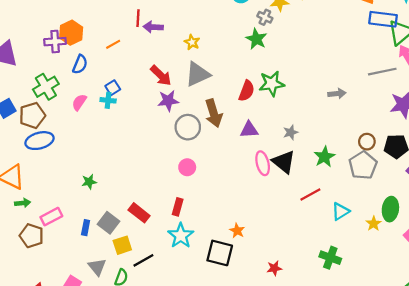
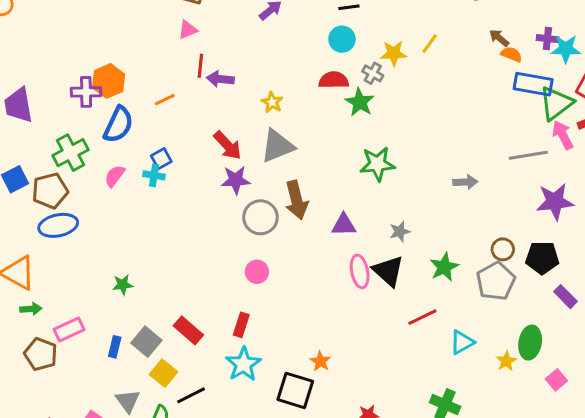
blue semicircle: (80, 64) -> (118, 125), size x1.4
red semicircle: (247, 91) -> (334, 80), moved, turned -115
yellow square: (122, 245) -> (163, 373), turned -36

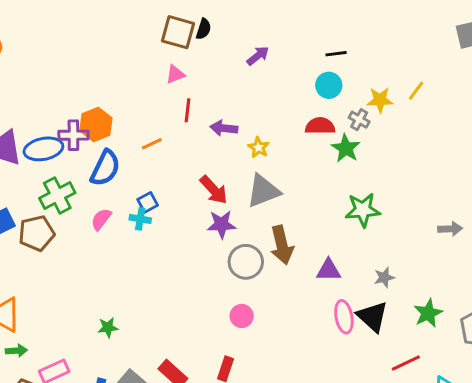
purple arrow: (220, 79) -> (224, 128), moved
blue ellipse: (58, 225) -> (43, 149), moved

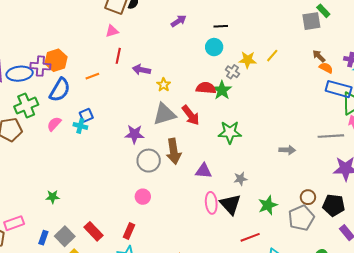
purple arrow: (258, 56) -> (179, 21), moved
red semicircle: (320, 126) -> (206, 88), moved
red arrow: (214, 190) -> (191, 115), moved

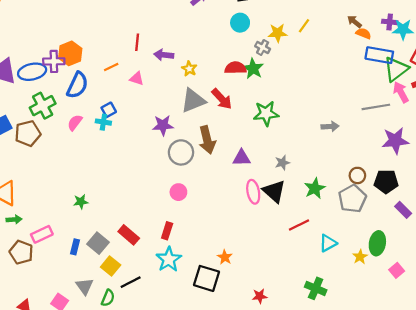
pink triangle: (112, 31) -> (137, 79), moved, turned 40

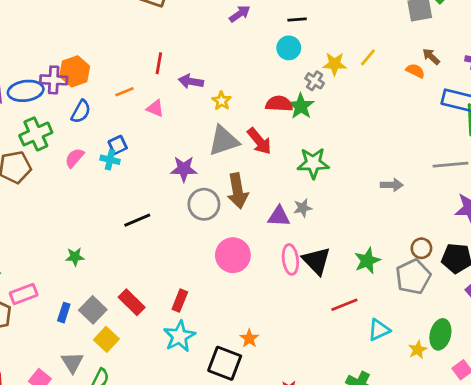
orange semicircle: (363, 33) -> (415, 71), moved
blue semicircle: (77, 85) -> (81, 112), size x0.7
gray star: (282, 163) -> (303, 208), moved
pink circle: (178, 192) -> (233, 255), moved, size x1.6
black line: (131, 282) -> (137, 220), moved

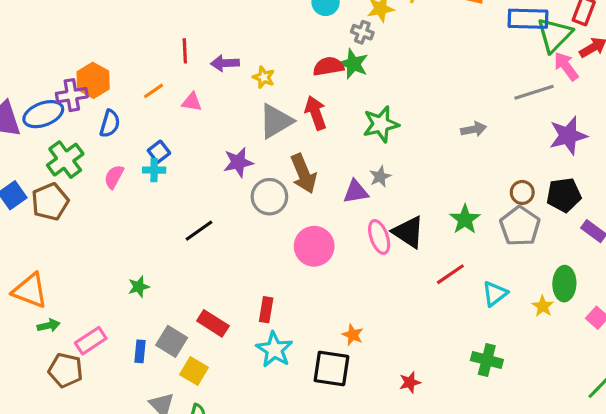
red arrow: (259, 141) -> (316, 113), turned -148

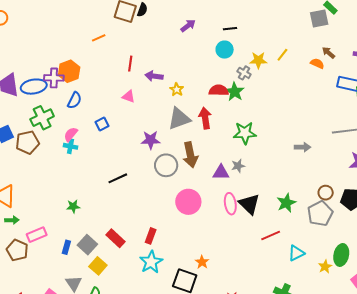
orange line: (153, 91) -> (99, 38), moved
cyan cross: (154, 170) -> (70, 146), moved

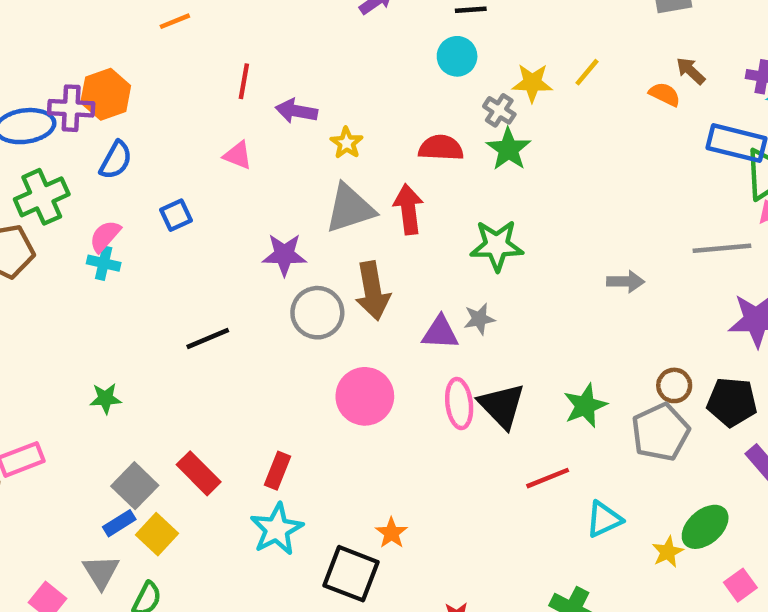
green star: (235, 92) -> (508, 149), moved
blue rectangle: (66, 247) -> (119, 523), moved, turned 40
green ellipse: (341, 255) -> (705, 527), turned 35

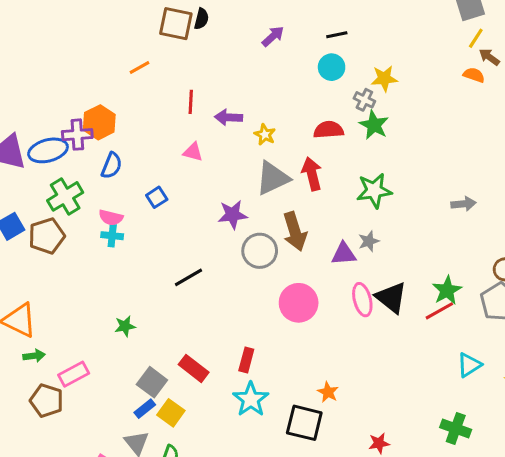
yellow line: (587, 72) -> (476, 38), moved
pink semicircle: (105, 236) -> (111, 217), turned -110
red line: (548, 478) -> (439, 311), moved

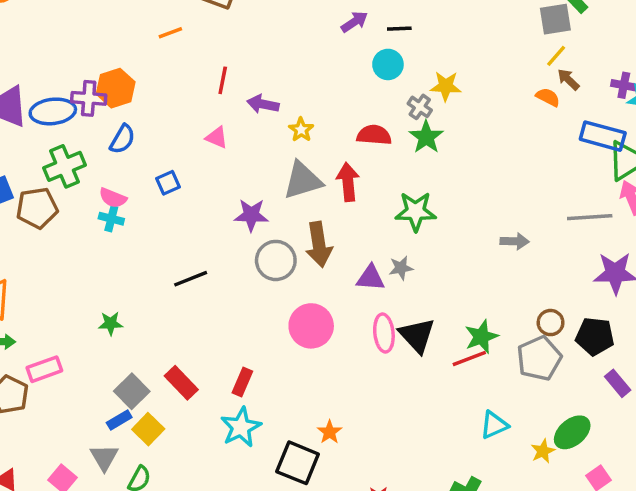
purple arrow: (273, 36) -> (354, 22), moved

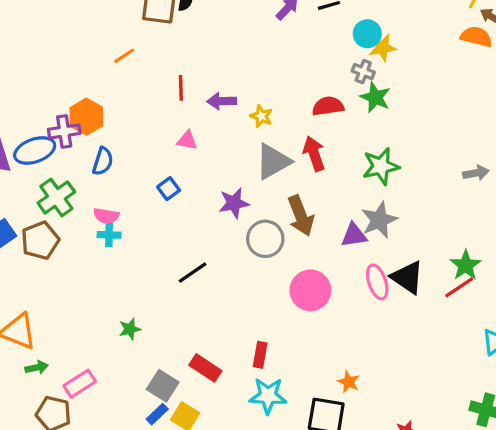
cyan circle: (388, 64) -> (367, 34), moved
orange semicircle: (548, 97) -> (476, 37), size x1.4
blue square: (168, 183) -> (169, 189), moved
gray star: (401, 268) -> (379, 220), size x1.6
cyan star: (241, 427) -> (268, 396), turned -30

